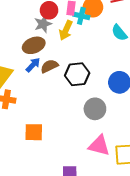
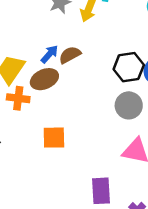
brown ellipse: (34, 45) -> (44, 79), moved
black hexagon: (77, 74) -> (129, 67), moved

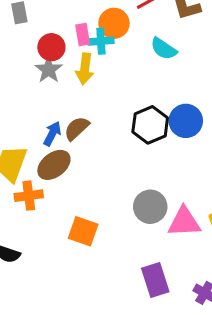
gray circle: (129, 105) -> (150, 207), moved
orange square: (54, 138) -> (83, 231), turned 35

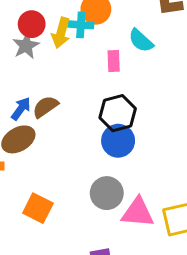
pink rectangle: (83, 34) -> (114, 61), moved
yellow arrow: (85, 69) -> (61, 33), moved
blue circle: (186, 121) -> (118, 141), moved

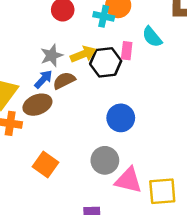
yellow arrow: (61, 33) -> (83, 54), moved, turned -135
gray star: (26, 46) -> (52, 55), moved
black hexagon: (118, 113) -> (106, 62), moved

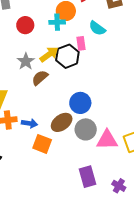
blue arrow: (43, 79) -> (29, 123), moved, turned 70
brown ellipse: (37, 105) -> (62, 122), moved
blue circle: (121, 118) -> (80, 103), moved

